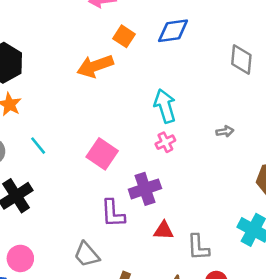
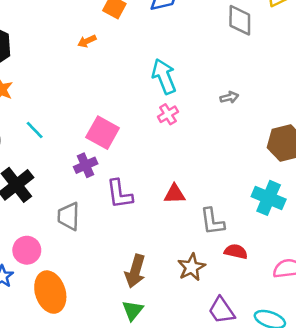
orange arrow: (95, 66) -> (87, 41), size x0.5
purple cross: (145, 189) -> (86, 165), moved, size x0.7
red triangle: (164, 230) -> (174, 194), moved
gray trapezoid: (87, 255) -> (69, 216), moved, turned 48

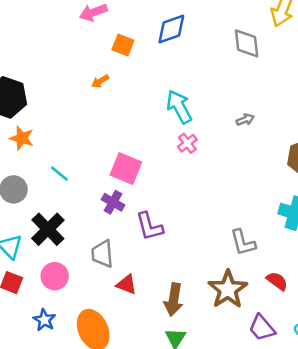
purple cross: (86, 165) -> (113, 202), turned -30
red triangle: (174, 194) -> (127, 284), moved, turned 30
pink circle: (27, 250) -> (55, 276), moved
red semicircle: (236, 252) -> (277, 281), moved, turned 30
brown star: (191, 267) -> (228, 289), size x1.4

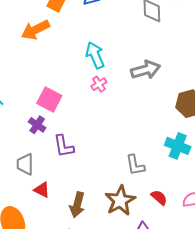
orange arrow: (100, 81) -> (35, 30), size x2.0
gray arrow: (245, 120) -> (146, 70), size x2.0

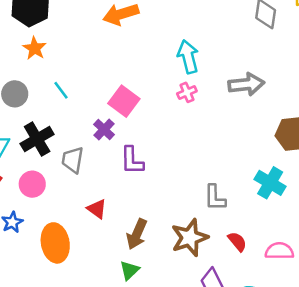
gray trapezoid: (25, 164) -> (73, 160), moved

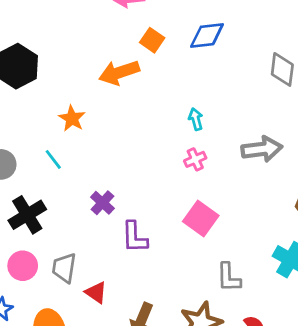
orange star: (35, 48) -> (72, 118), moved
cyan arrow: (188, 57) -> (196, 119), size x0.6
pink square: (124, 101) -> (201, 218), moved
gray trapezoid: (73, 160) -> (64, 268), moved

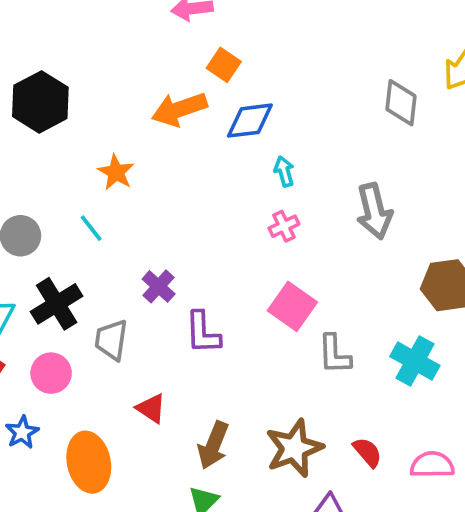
blue diamond: (207, 36) -> (250, 121), moved
gray arrow: (262, 149) -> (374, 211), turned 84
gray trapezoid: (64, 268) -> (111, 340), moved
gray L-shape: (229, 277) -> (334, 354), moved

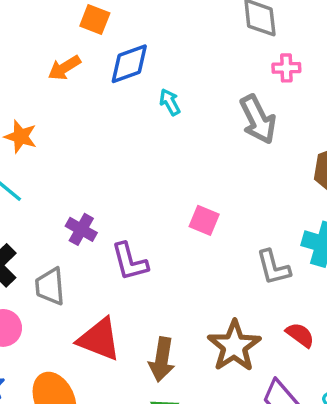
orange arrow: (179, 109) -> (64, 68), size x0.7
pink cross: (284, 226) -> (286, 68), moved, turned 36
pink square: (292, 306) -> (204, 220), size x0.7
gray L-shape: (334, 354) -> (273, 267), moved
red triangle: (151, 408) -> (99, 339), size x1.6

